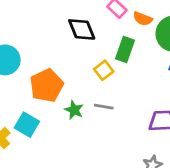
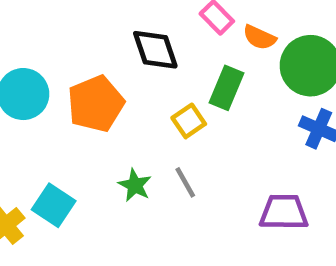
orange pentagon: (47, 85) -> (96, 104), moved
gray line: (104, 107) -> (185, 182), turned 48

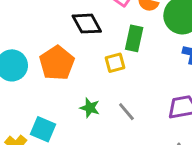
yellow square: (189, 121) -> (115, 63), turned 30
gray line: (185, 182) -> (126, 112), moved

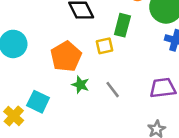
orange pentagon: (57, 63) -> (66, 56), moved

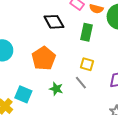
yellow square: (105, 46) -> (87, 64), moved, turned 32
green star: (80, 85) -> (56, 89), moved

